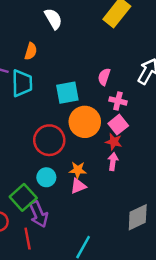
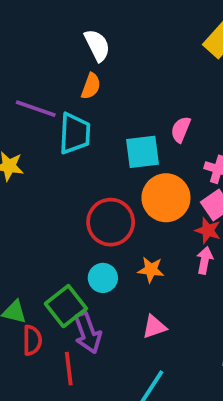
white semicircle: (53, 19) -> (97, 45), moved
pink semicircle: (104, 77) -> (181, 130), moved
pink triangle: (78, 186) -> (154, 327), moved

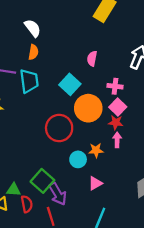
pink semicircle: (181, 130) -> (92, 59), moved
cyan square: (143, 152) -> (70, 84), turned -30
orange star: (151, 270) -> (96, 150), moved
cyan circle: (103, 278) -> (78, 159), moved

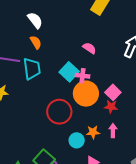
orange semicircle: (33, 52) -> (36, 42), turned -40
pink semicircle: (92, 59) -> (89, 48), turned 112
pink cross: (115, 86) -> (83, 76), moved
pink arrow: (117, 140) -> (113, 131), moved

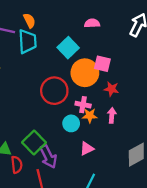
orange semicircle: (36, 42) -> (29, 21), moved
pink semicircle: (89, 48) -> (92, 23), turned -40
pink cross: (83, 76) -> (83, 105), moved
pink square: (113, 92) -> (102, 64), moved, turned -35

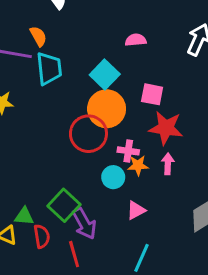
orange semicircle: (29, 21) -> (38, 36), moved
orange circle: (85, 73) -> (107, 109), moved
red star: (111, 89) -> (166, 128), size x1.6

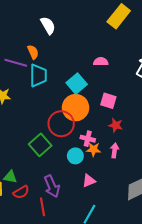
red star: (166, 128) -> (116, 125), size x0.6
green square: (64, 205) -> (40, 145), moved
red semicircle: (42, 236) -> (21, 192), turned 63

